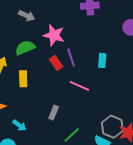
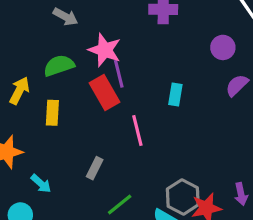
purple line: (71, 58) -> (119, 74), moved
red rectangle: (56, 63) -> (104, 93), size x1.5
pink line: (79, 86) -> (137, 131), turned 48

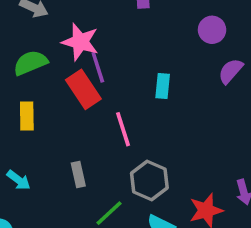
gray rectangle: (95, 168) -> (78, 174), turned -35
cyan arrow: (41, 184) -> (19, 180), moved
gray hexagon: (183, 197) -> (149, 181), moved

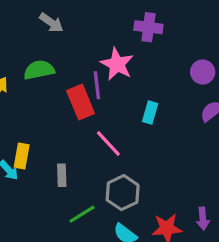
pink star: (80, 42) -> (117, 64), moved
yellow rectangle: (27, 116) -> (22, 156), moved
pink line: (123, 129) -> (108, 143), turned -36

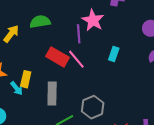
red rectangle: (81, 102) -> (57, 57), moved, turned -40
pink line: (108, 143) -> (76, 59), moved
gray rectangle: (62, 175) -> (52, 94), size x1.5

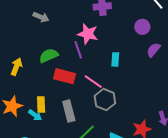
green semicircle: (40, 22) -> (49, 56), moved
pink line: (76, 59) -> (93, 82), moved
gray hexagon: (93, 107) -> (105, 100), moved

